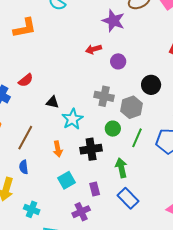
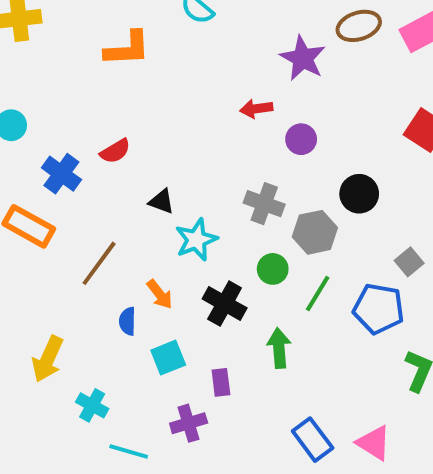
orange arrow: (58, 149) -> (160, 294), turned -35
black cross: (91, 149) -> (225, 303), turned 30
blue semicircle: (24, 167) -> (127, 321), moved
blue rectangle: (128, 198) -> (313, 440), moved

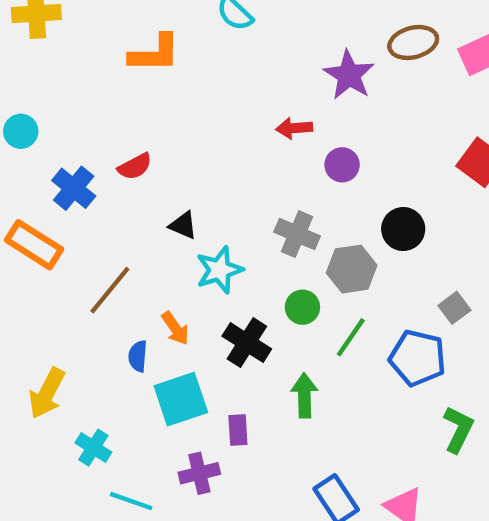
cyan square: (168, 358) -> (181, 399), size x1.4

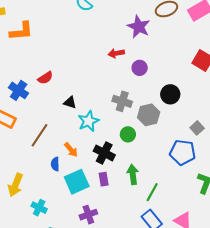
orange L-shape: (155, 53) -> (21, 31), moved
green line: (351, 337) -> (152, 192), moved
purple rectangle: (238, 430) -> (104, 179), moved

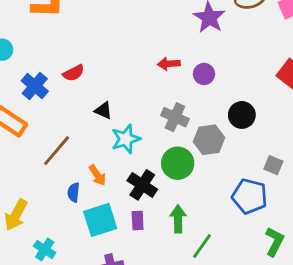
red arrow: (116, 53) -> (169, 64), moved
gray square: (197, 128) -> (273, 165), turned -32
green circle: (128, 134) -> (178, 163), size x1.5

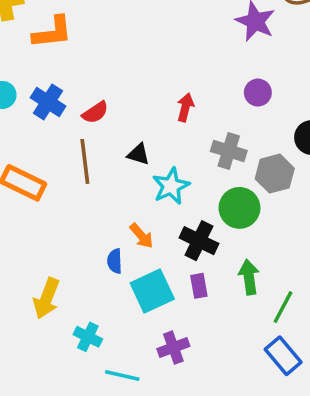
red arrow: (169, 64) -> (185, 107), moved, turned 115
blue cross: (35, 86) -> (48, 102), moved
brown line: (57, 151) -> (85, 161), moved, turned -40

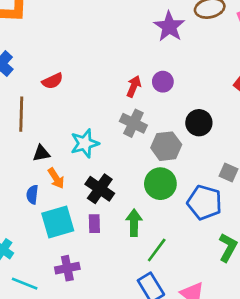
red arrow: (185, 107) -> (134, 86), moved
red semicircle: (95, 112) -> (52, 81), moved
black triangle: (138, 154) -> (41, 153), moved, turned -36
green circle: (239, 208) -> (160, 184), moved

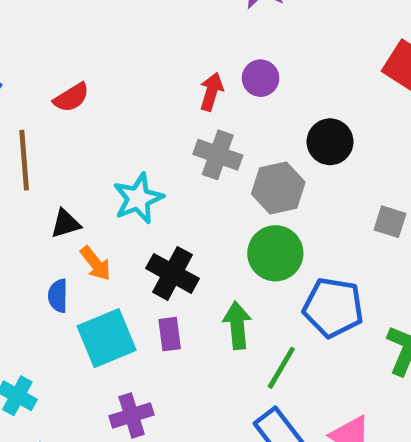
blue pentagon: (205, 202) -> (333, 307), moved

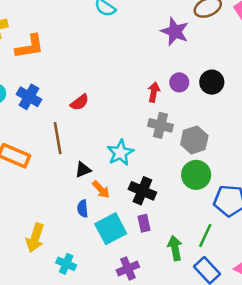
black circle: (330, 142) -> (212, 82), moved
green arrow: (237, 325) -> (175, 248), moved

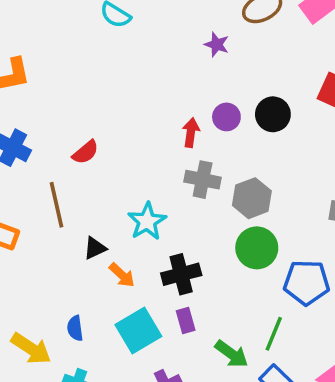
purple star: (175, 31) -> (217, 45), size x0.6
black cross: (142, 191) -> (181, 274), turned -35
blue semicircle: (83, 209) -> (75, 328), moved
yellow arrow: (35, 238) -> (31, 349), turned -72
green arrow: (175, 248) -> (232, 354), turned 140

